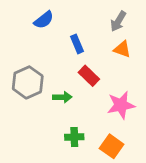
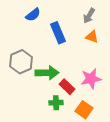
blue rectangle: (77, 44) -> (58, 33), size x1.5
red rectangle: (89, 76) -> (67, 87), moved
green arrow: (62, 97) -> (47, 73), size x1.6

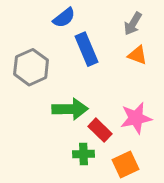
blue semicircle: (33, 15) -> (64, 18), moved
gray hexagon: (21, 62) -> (31, 67), moved
orange square: (84, 110) -> (125, 164), turned 30

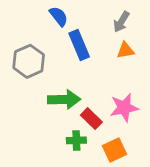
blue semicircle: (64, 18) -> (59, 16), turned -90
orange triangle: (137, 55) -> (125, 50), turned -30

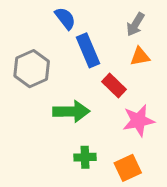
red rectangle: (91, 119) -> (114, 85), moved

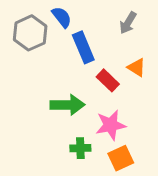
orange triangle: (140, 56) -> (137, 67), moved, turned 42
gray hexagon: (32, 69) -> (30, 33), moved
pink star: (138, 121) -> (111, 125), moved

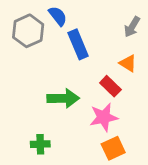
gray arrow: (128, 23) -> (132, 27), moved
red rectangle: (108, 80) -> (110, 86), moved
green cross: (80, 148) -> (40, 144), moved

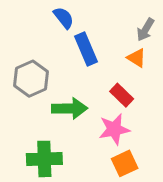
gray hexagon: (28, 31) -> (31, 79), moved
orange triangle: (128, 63) -> (137, 58), moved
green cross: (40, 144) -> (44, 159), size x1.6

